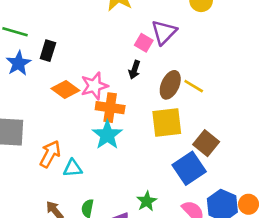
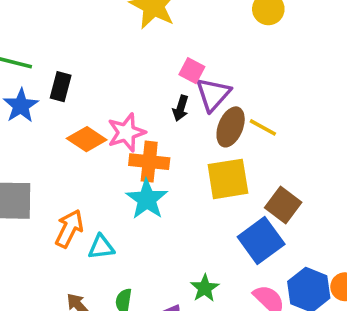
purple triangle: (164, 32) -> (213, 94), moved

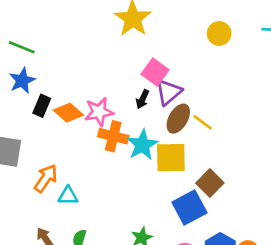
pink square: (192, 71) -> (155, 72), size x1.4
black rectangle: (61, 87) -> (42, 106), moved
cyan star: (147, 199) -> (142, 145), moved

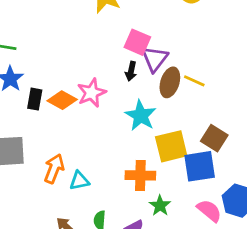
orange cross: (113, 136) -> (140, 175), moved
yellow square: (171, 158) -> (171, 146), moved
blue square: (189, 208) -> (200, 166), turned 32

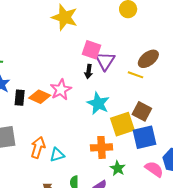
brown ellipse: (170, 82) -> (148, 59), moved, turned 40
brown square: (214, 138) -> (142, 111), moved

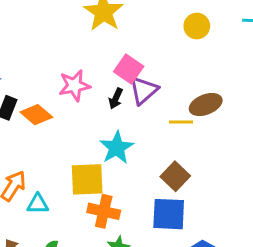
yellow line: (135, 75) -> (181, 122), turned -35
pink star: (61, 90) -> (74, 85), moved
yellow square: (122, 124) -> (87, 179), moved

